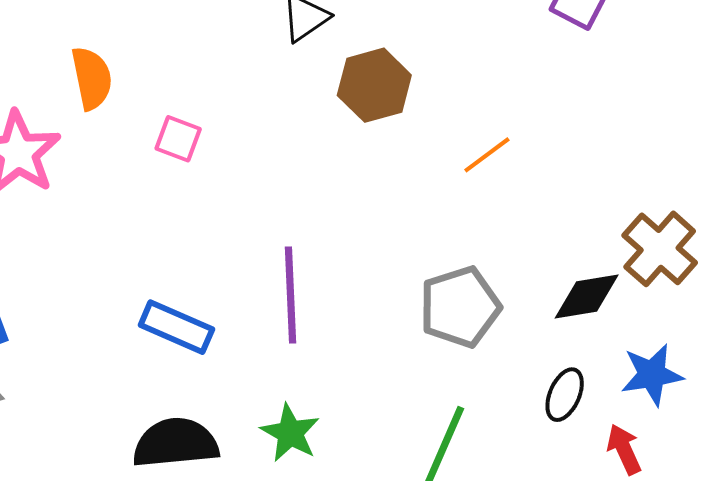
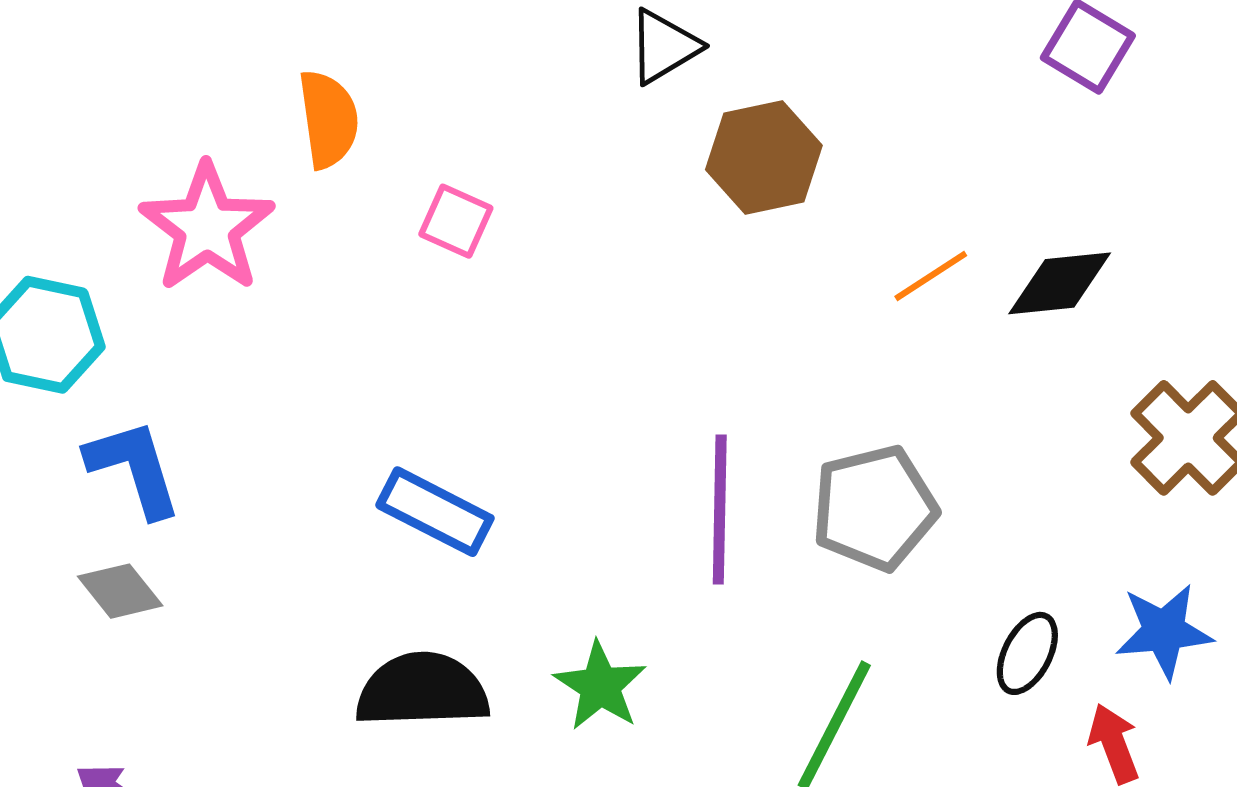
purple line: (291, 295) -> (720, 510), moved
black diamond: (587, 297) -> (1060, 283), moved

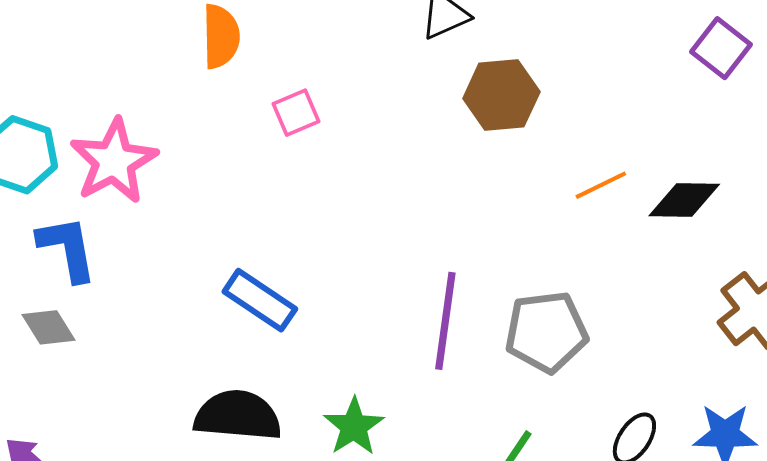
pink square: (456, 221) -> (296, 113), turned 36
pink star: (207, 228) -> (114, 161), moved

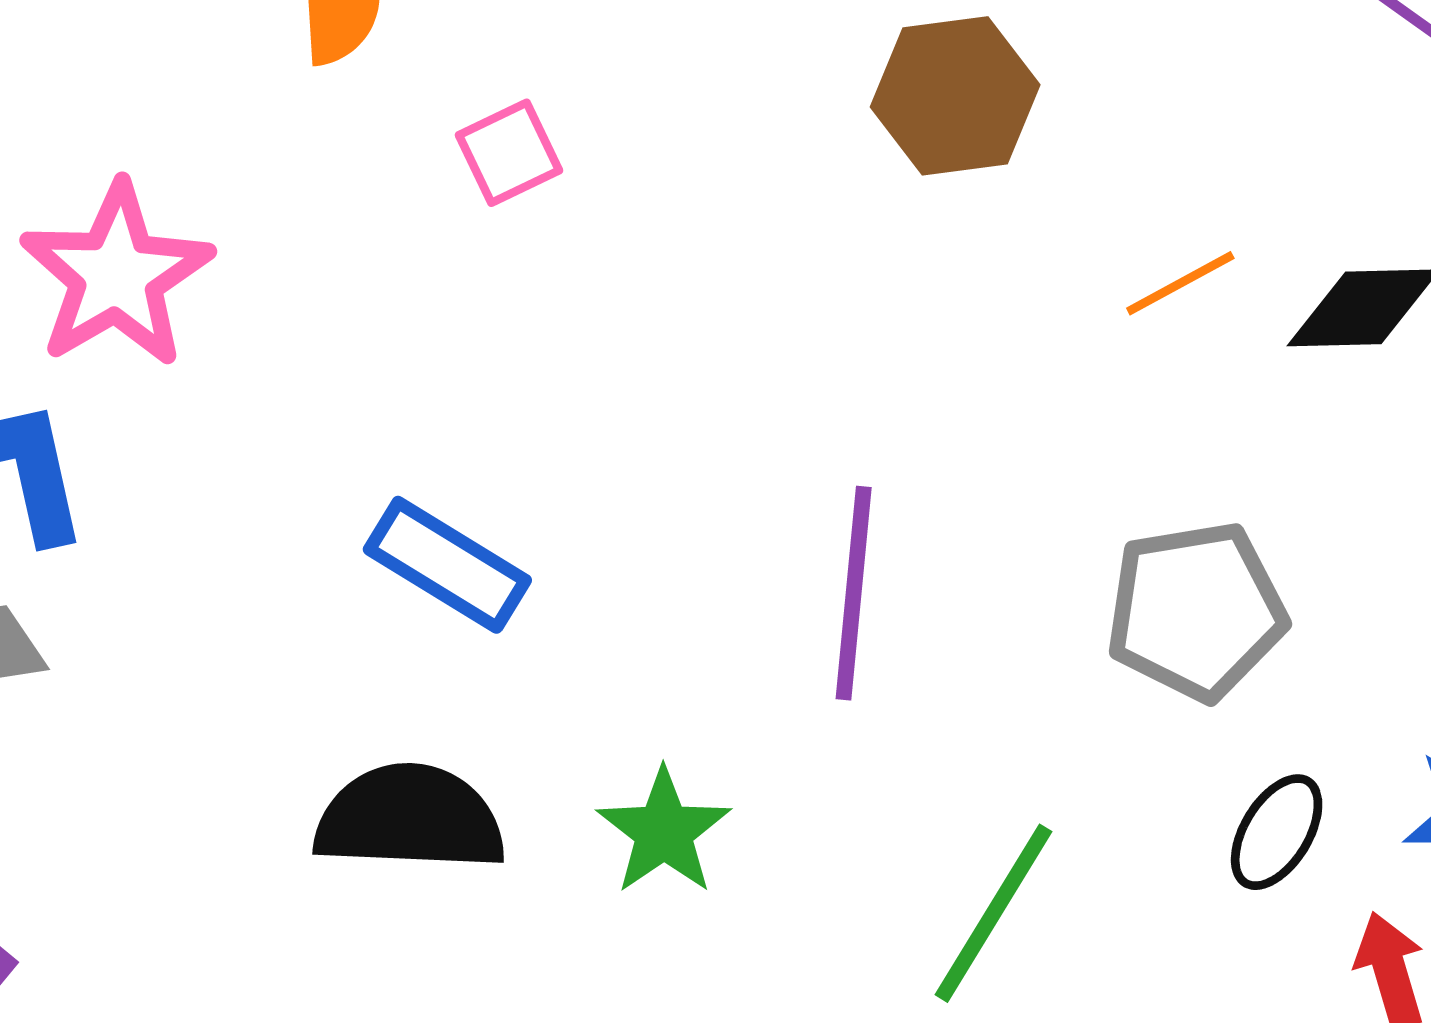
gray pentagon: (546, 332) -> (1196, 611), moved

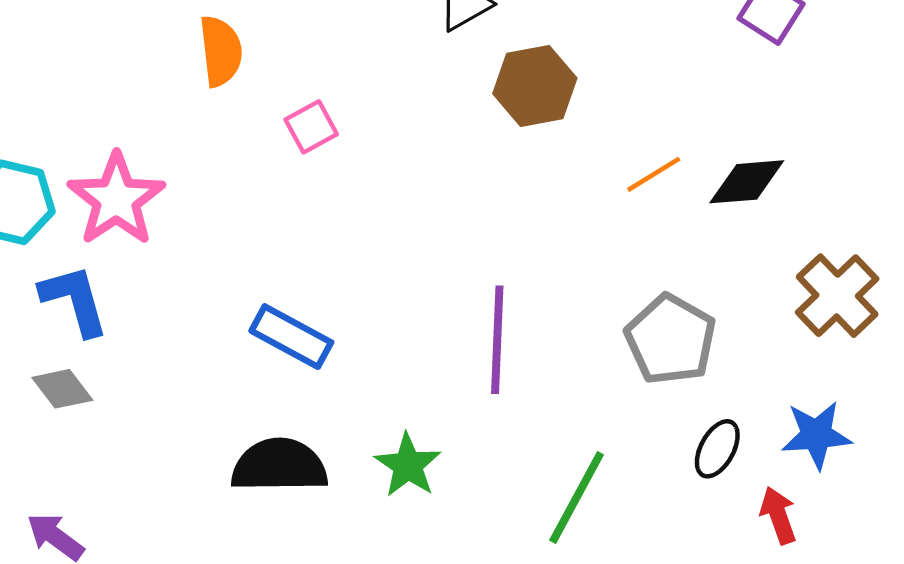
gray pentagon: (1196, 611) -> (671, 339), turned -30

